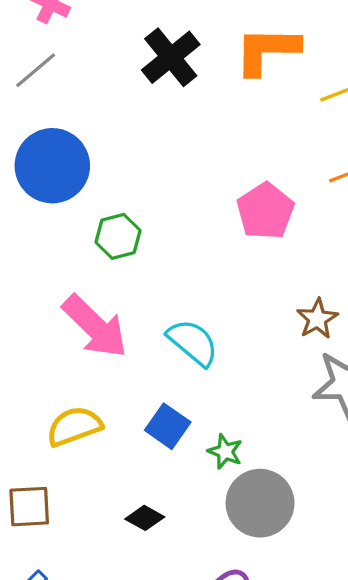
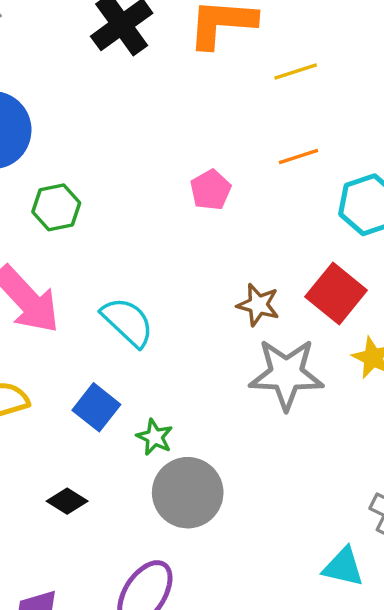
pink pentagon: (265, 211) -> (211, 190), size x0.7
brown star: (317, 319) -> (258, 305), turned -30

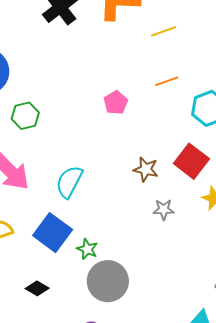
cyan semicircle: (128, 322) -> (69, 182), turned -104
gray star: (286, 374) -> (164, 210), size x0.5
blue square: (96, 407) -> (53, 233), size x1.4

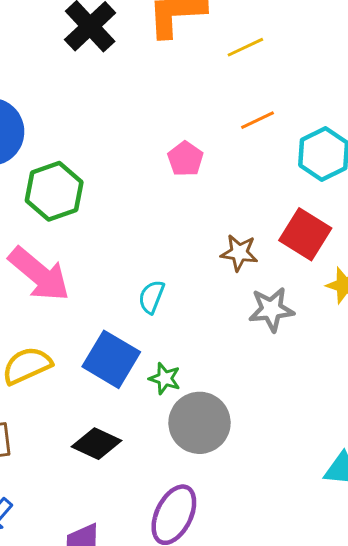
green hexagon: (25, 116) -> (54, 191), size x1.4
cyan semicircle: (69, 182) -> (151, 297), moved, size x0.7
gray star: (164, 210) -> (271, 309), size x1.4
black diamond: (37, 288) -> (96, 444), size x1.4

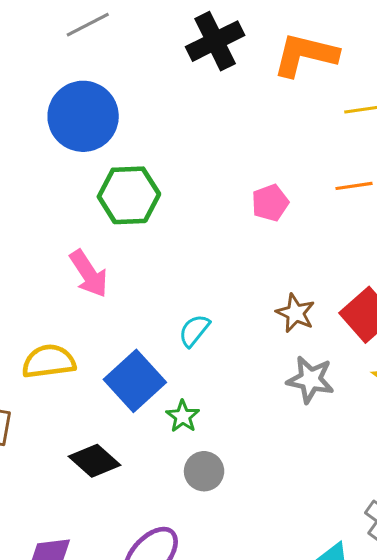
pink arrow: (39, 274) -> (89, 274), size x0.7
gray circle: (200, 423) -> (204, 471), size x0.6

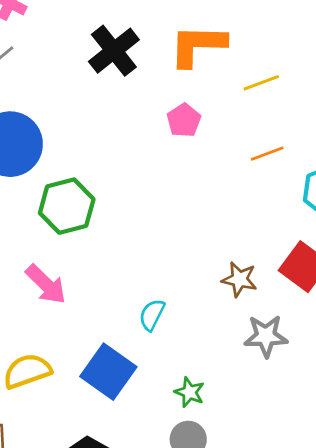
pink pentagon: (270, 203) -> (184, 120), moved
green star: (183, 416) -> (190, 392), moved

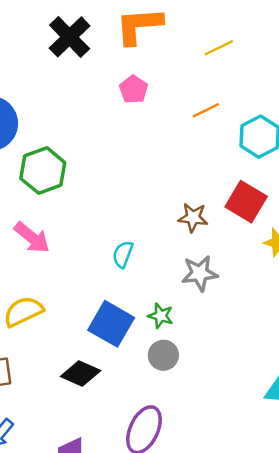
yellow line: (261, 83) -> (219, 48), moved
gray star: (266, 336) -> (200, 273), moved
blue square: (108, 372) -> (111, 324), moved

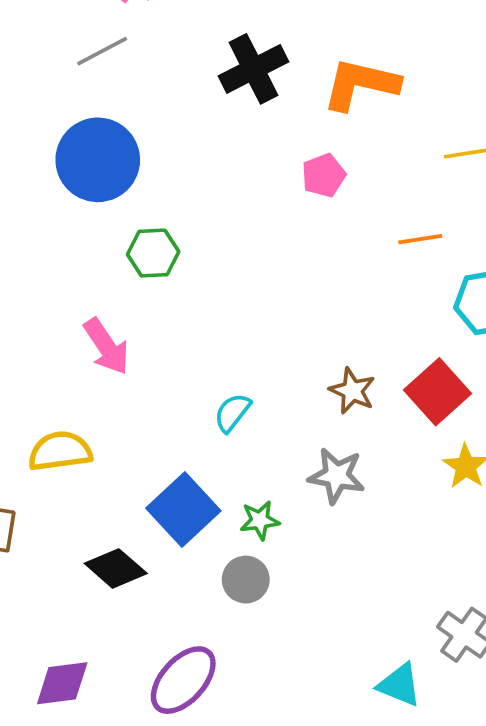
green hexagon: (43, 171) -> (153, 253), size x0.7
green star: (161, 316) -> (260, 520), turned 30

